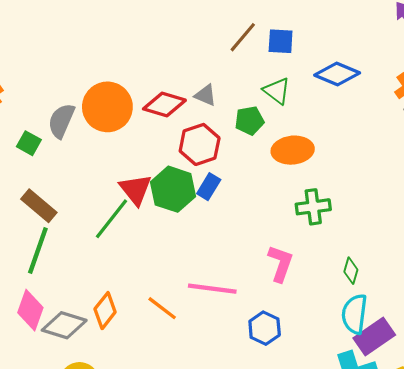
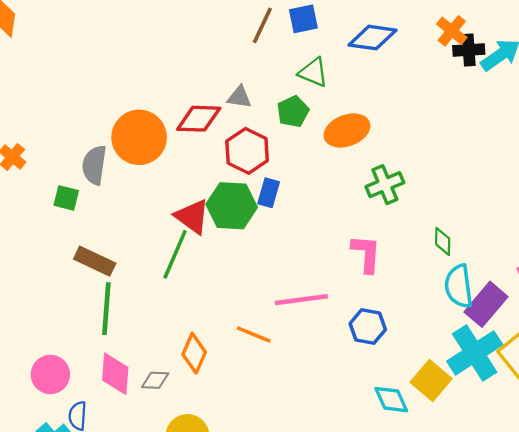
gray diamond: (64, 325) -> (155, 380), size x0.6

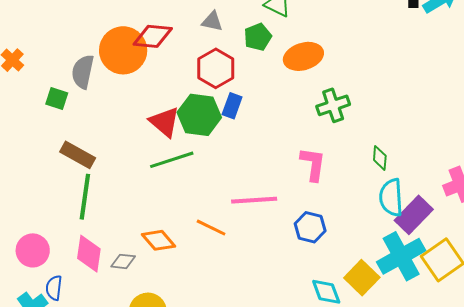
red diamond: (199, 119) -> (153, 36), moved
green line: (175, 254) -> (172, 160), moved, turned 45
orange diamond: (194, 353) -> (158, 240), turned -68

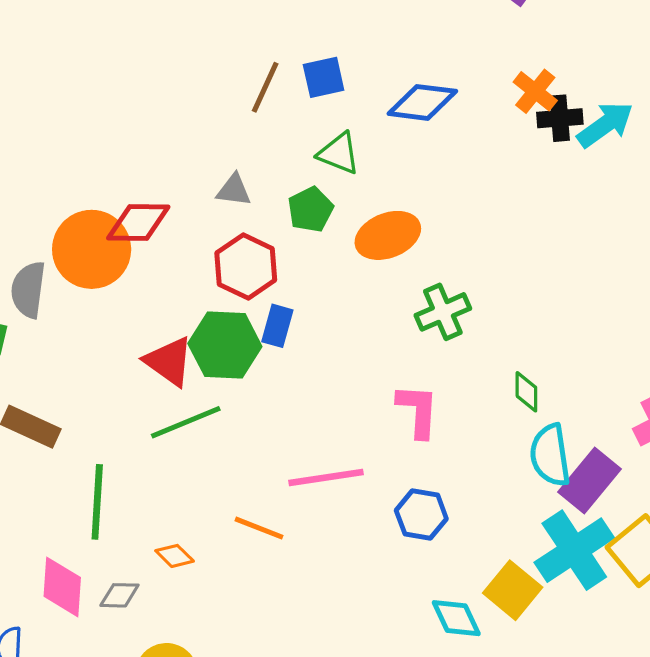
green line: (85, 197) -> (97, 502), moved
orange diamond: (158, 240) -> (175, 556), size x0.7

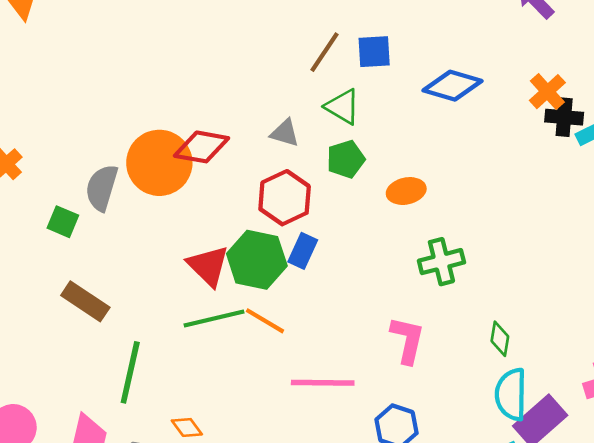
green triangle: (339, 153) -> (343, 107), moved
orange ellipse: (388, 235) -> (406, 191), size x0.7
orange line: (259, 528) -> (265, 321), moved

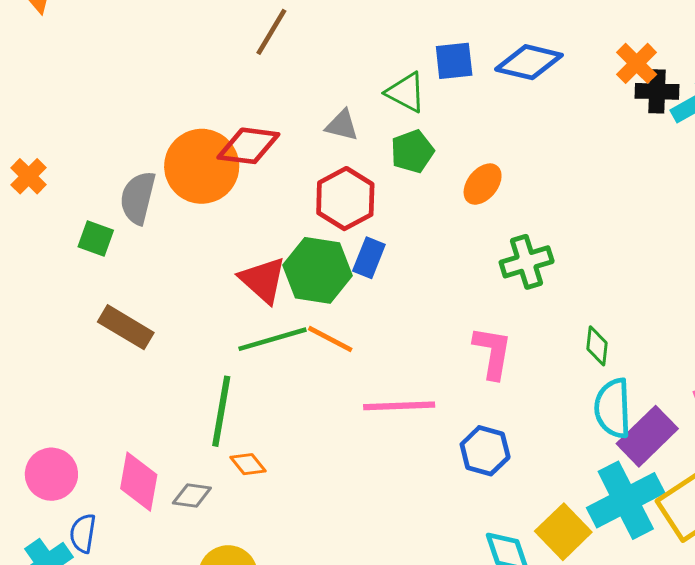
brown line: (325, 52) -> (271, 32), moved
blue square: (374, 52) -> (454, 61), moved
orange ellipse: (406, 191) -> (483, 184), turned -36
green line: (130, 372) -> (221, 411), moved

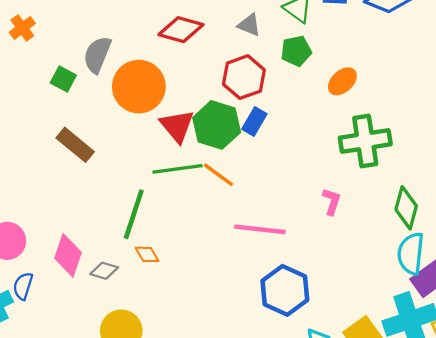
orange circle: (202, 166) -> (139, 87), moved
green cross: (527, 262) -> (365, 141), size x1.4
green diamond: (597, 346) -> (406, 208), size x1.5
pink L-shape: (493, 352) -> (332, 201), size x0.7
blue hexagon: (485, 451) -> (285, 290), moved, size x1.4

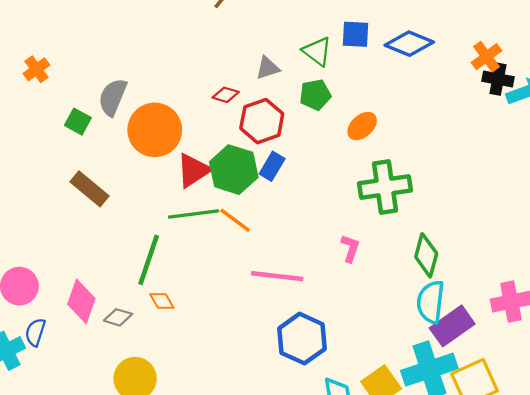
gray triangle: (249, 25) -> (268, 68), turned -40
red diamond: (181, 30) -> (226, 95), moved, size x0.6
red triangle: (177, 126) -> (193, 170), turned 36

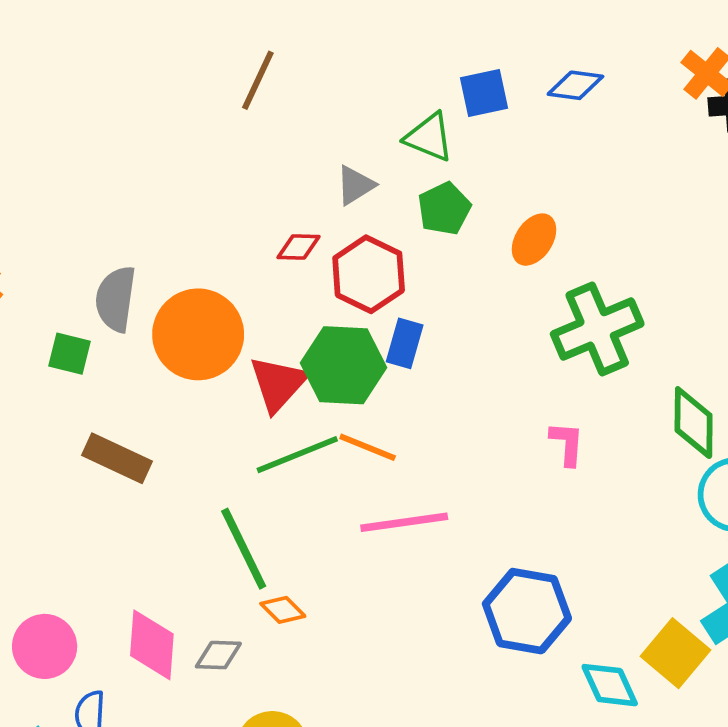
blue diamond: (409, 44) -> (575, 85), size x0.7
green line: (149, 260) -> (244, 549), turned -30
pink line: (277, 276) -> (404, 522), moved

